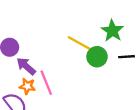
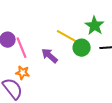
purple arrow: (26, 66) -> (50, 56), moved
pink line: (46, 83) -> (22, 48), moved

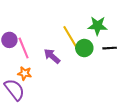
green star: (95, 26) -> (97, 26), turned -30
yellow line: (68, 37) -> (70, 37), turned 30

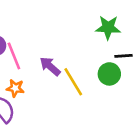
yellow line: (70, 37) -> (73, 82), moved
green circle: (84, 48) -> (109, 74), moved

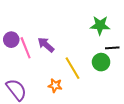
purple arrow: (50, 66) -> (46, 45), moved
orange star: (15, 88) -> (55, 86), moved

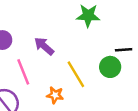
green star: (100, 25) -> (88, 16), moved
pink line: (26, 48) -> (23, 72), moved

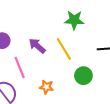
green circle: (110, 67) -> (83, 76), moved
yellow line: (76, 74) -> (64, 49), moved

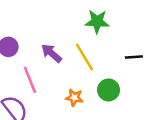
orange star: (46, 87) -> (74, 98), moved

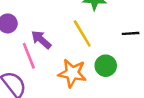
purple arrow: (51, 53) -> (41, 40), moved
orange star: (74, 98) -> (72, 73), size x1.6

